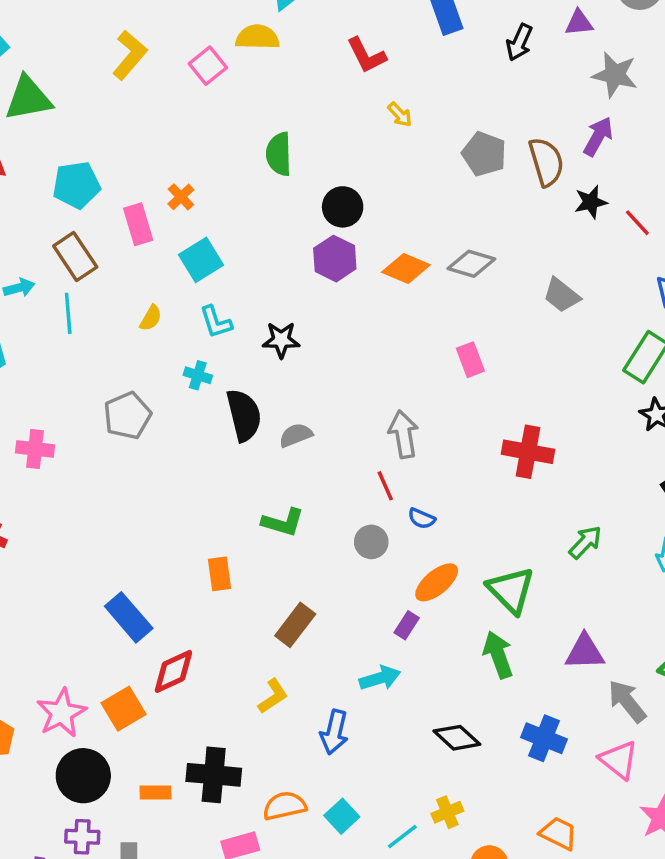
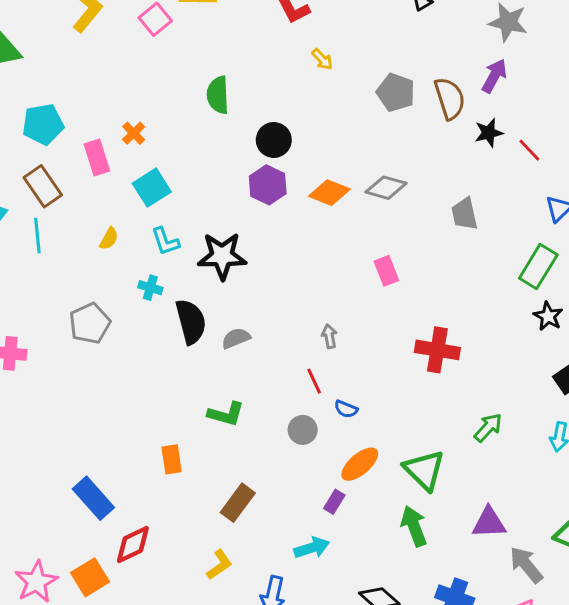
gray trapezoid: (561, 295) -> (464, 214), turned 40
black star: (281, 340) -> (222, 256), size x1.5
gray arrow: (403, 434) -> (329, 336), size x0.6

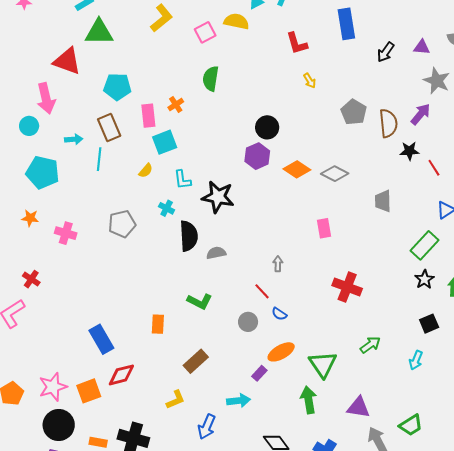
green semicircle: (218, 95) -> (211, 79), moved
cyan square: (152, 188) -> (165, 142), moved
red line: (314, 381) -> (262, 291), turned -30

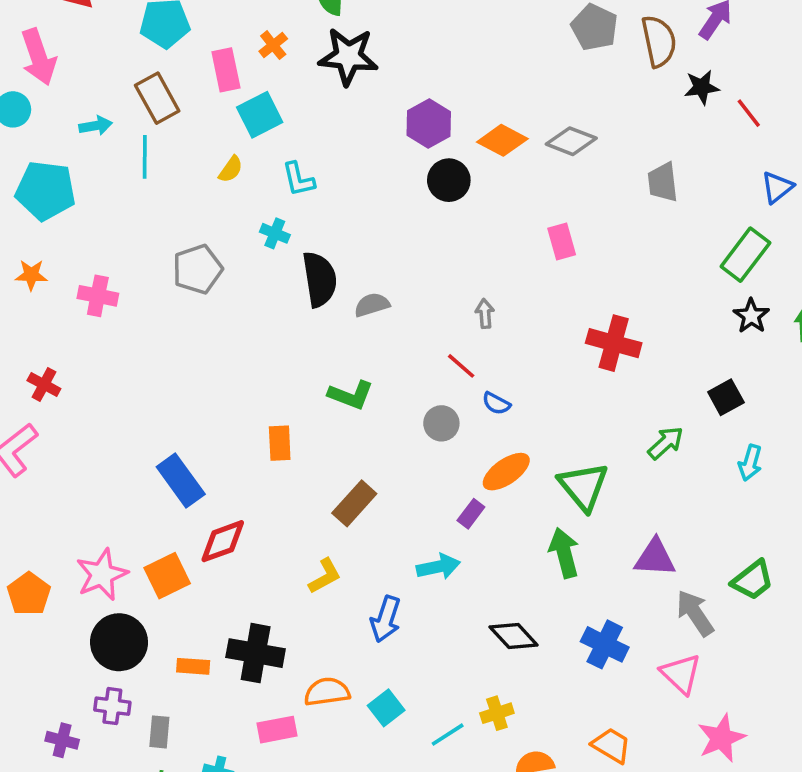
black circle: (267, 127) -> (449, 180), moved
black star: (218, 197) -> (348, 56), moved
black square: (429, 324) -> (726, 397), moved

